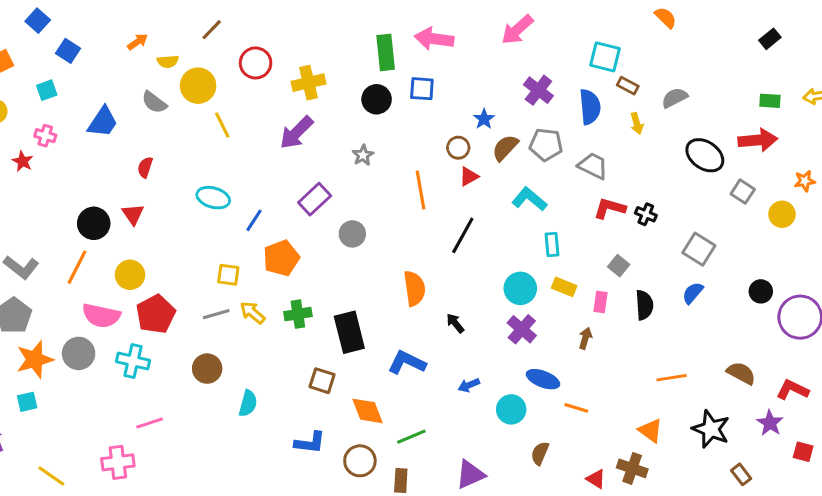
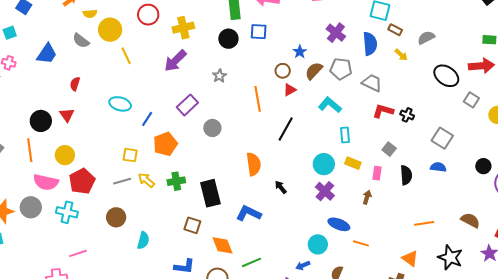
yellow arrow: (637, 123) -> (401, 55), turned -32
orange line: (77, 267) -> (30, 150), turned -35
blue semicircle: (693, 293) -> (438, 167), turned 56
blue arrow: (469, 385) -> (303, 265), moved

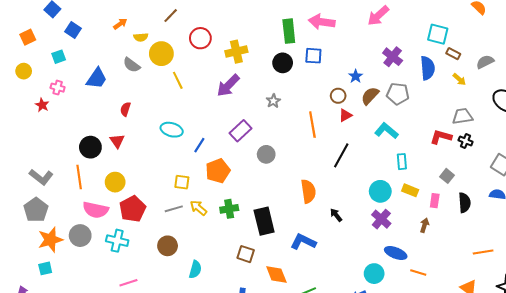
gray trapezoid: (372, 83) -> (462, 116), moved, turned -35

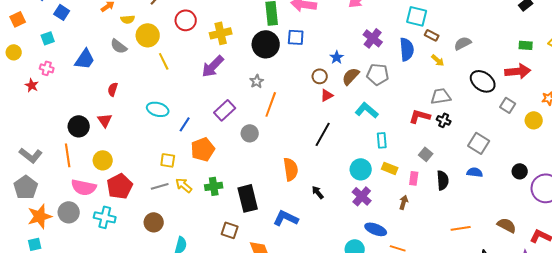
black circle: (283, 63) -> (266, 44), size x1.4
orange line: (312, 125) -> (271, 104), moved, turned 30

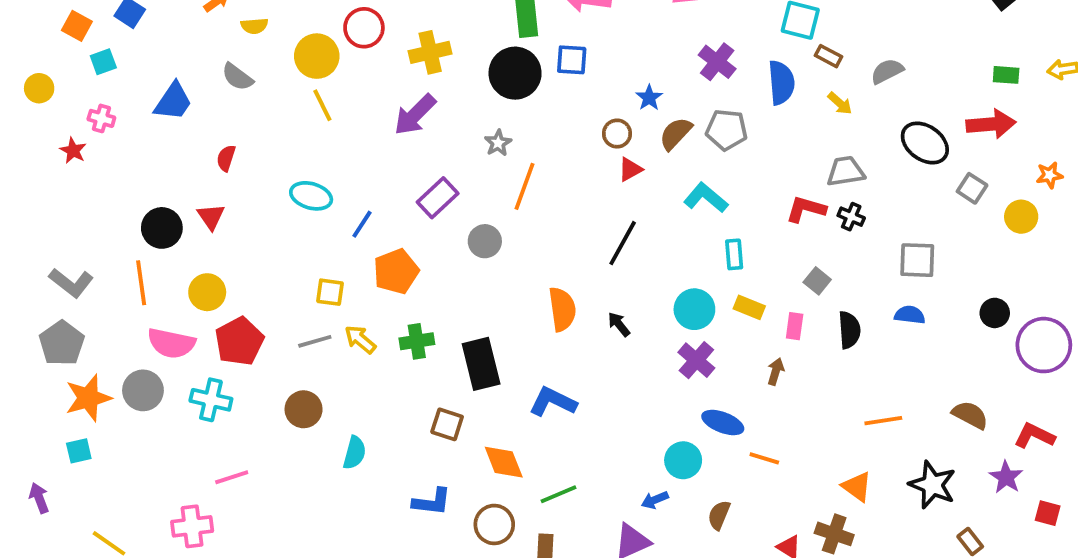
orange square: (18, 19) -> (77, 26), moved, turned -35
yellow circle: (148, 35) -> (317, 56), moved
gray square: (479, 143) -> (917, 260), turned -30
black arrow: (318, 192) -> (619, 324), moved

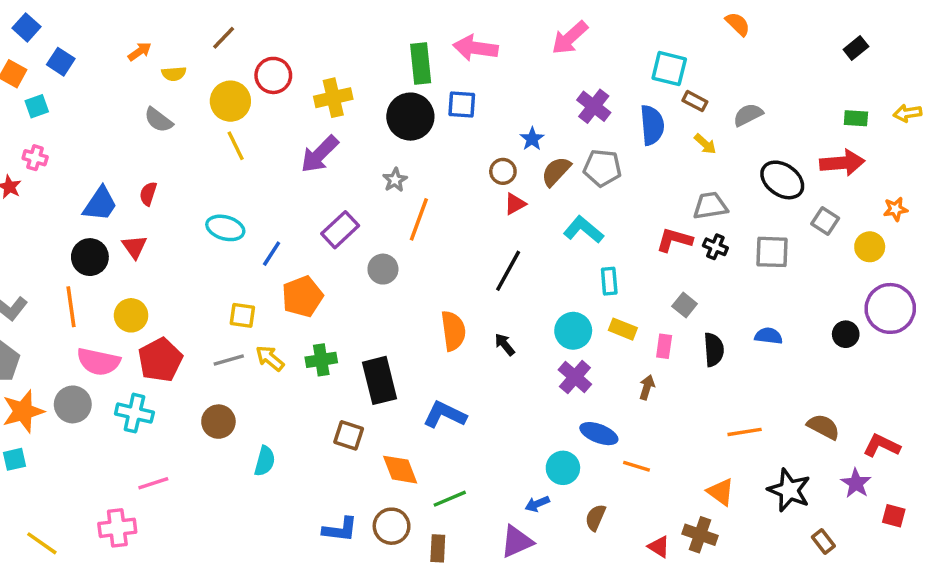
blue trapezoid: (173, 101) -> (100, 204), moved
gray square: (917, 260) -> (772, 252), moved
purple circle: (1044, 345) -> (890, 308), moved
blue L-shape: (432, 502) -> (340, 530), moved

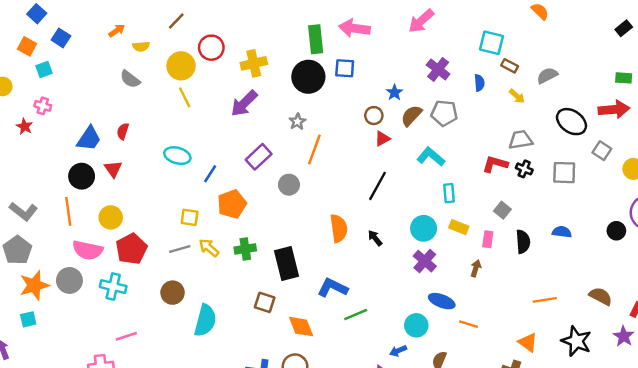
blue semicircle: (652, 125) -> (479, 83), size x0.6
cyan semicircle: (265, 461) -> (205, 320), size x1.5
green line: (450, 499) -> (356, 314), moved

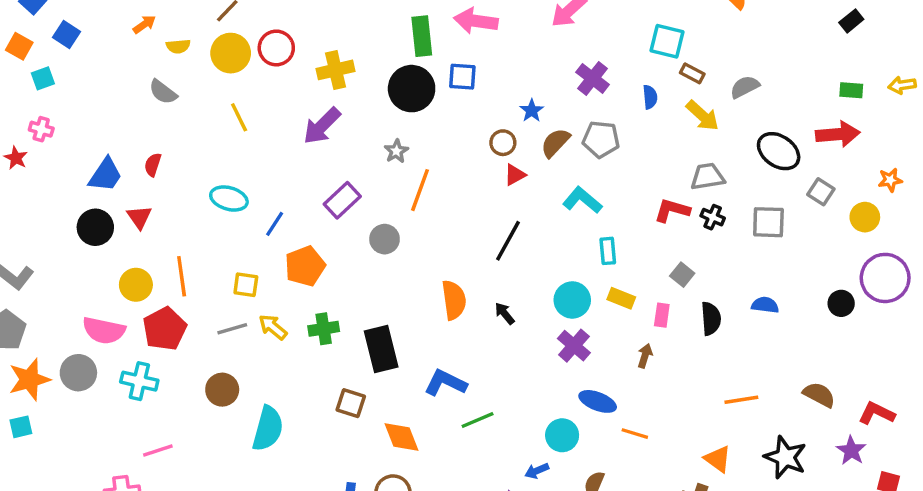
yellow circle: (181, 66) -> (231, 53), moved
yellow arrow: (517, 96) -> (702, 116), size x1.5
orange line: (68, 211) -> (182, 276), moved

